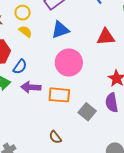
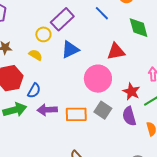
yellow circle: (23, 13) -> (43, 34), moved
pink circle: (69, 63) -> (98, 79), moved
gray square: (87, 112) -> (103, 110), moved

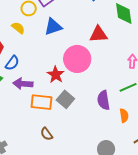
red star: (131, 92) -> (56, 75), moved
gray square: (103, 110) -> (65, 99), moved
orange rectangle: (76, 114) -> (42, 102), moved

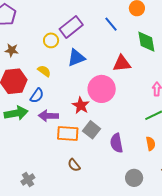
yellow semicircle: (18, 28) -> (44, 71), moved
purple semicircle: (103, 100) -> (117, 143), moved

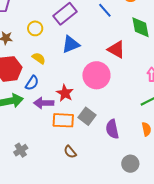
yellow circle: (51, 40) -> (35, 28), moved
red triangle: (122, 63) -> (116, 49), turned 36
red star: (81, 105) -> (65, 93), moved
gray cross: (28, 179) -> (21, 150), moved

